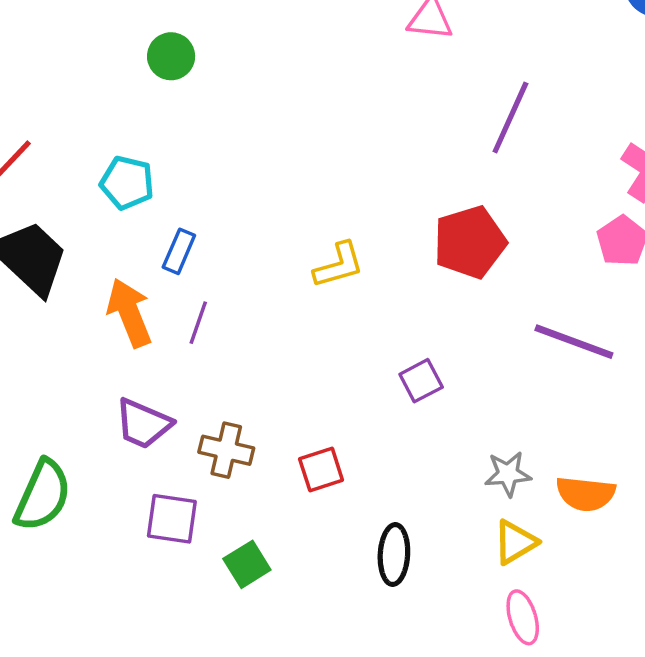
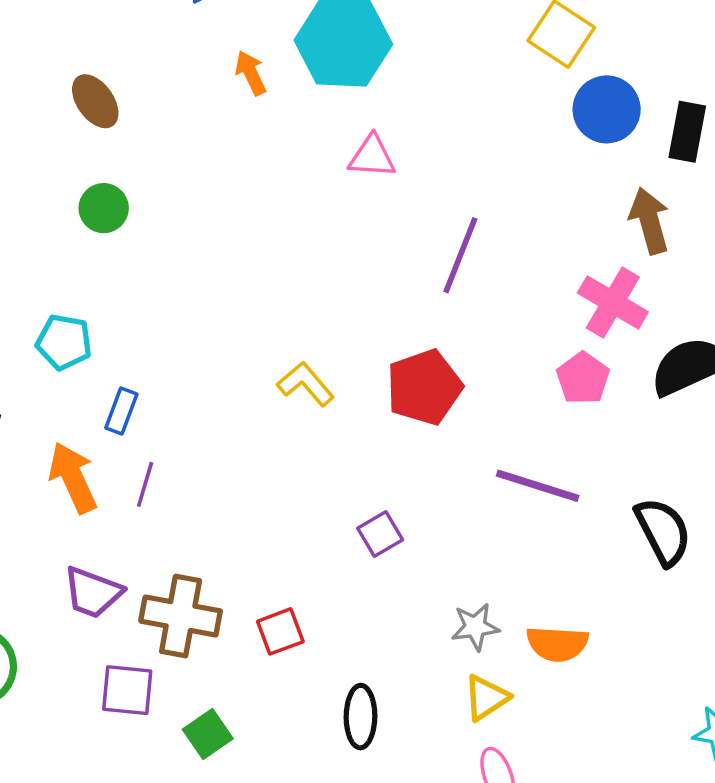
yellow L-shape: (339, 265) -> (306, 384), moved, turned -112
brown cross: (226, 450) -> (181, 616), size x1.4

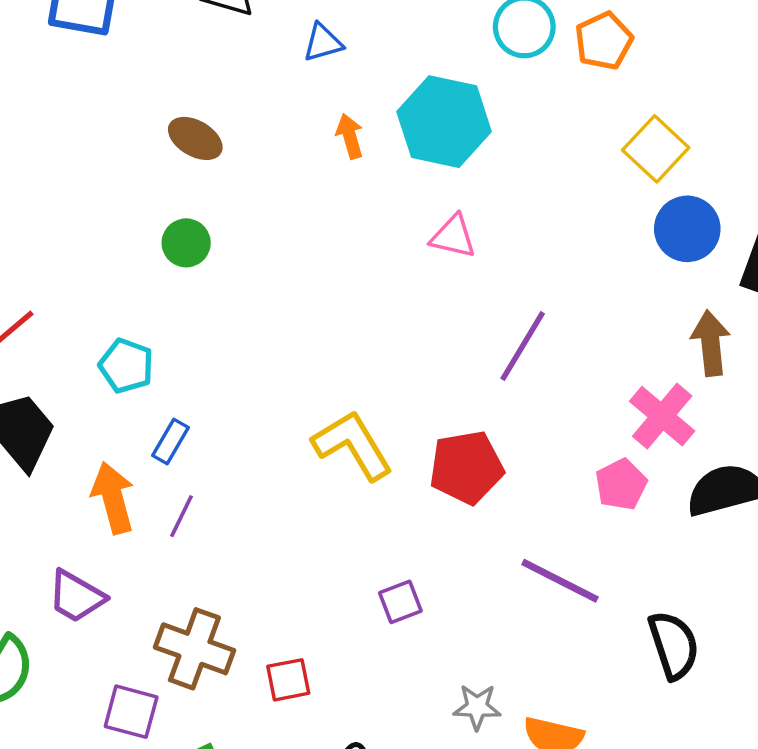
brown ellipse: (95, 101) -> (195, 138), turned -34
yellow L-shape: (306, 384) -> (353, 445), size x1.5
purple trapezoid: (93, 592) -> (76, 596), moved

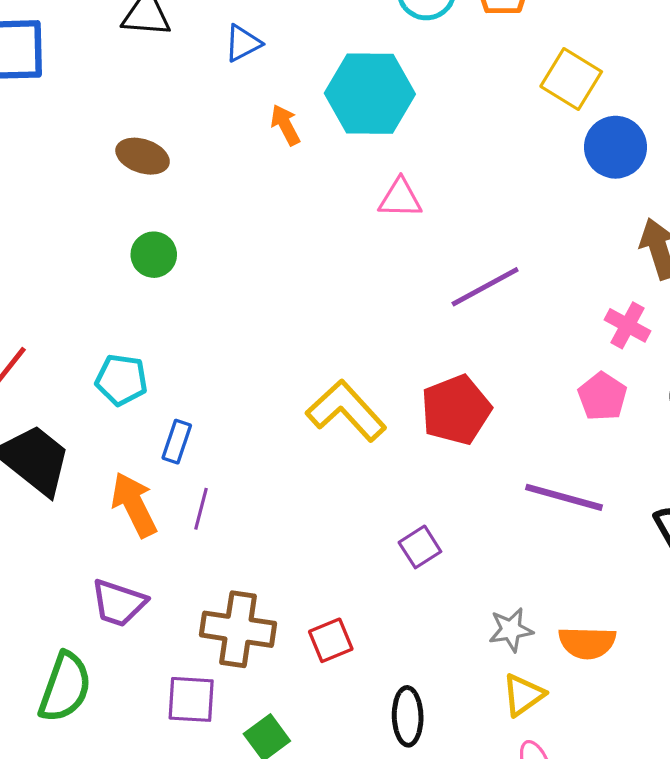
purple line: (523, 346) -> (485, 287), turned 42
pink cross: (662, 416) -> (628, 325), size x0.7

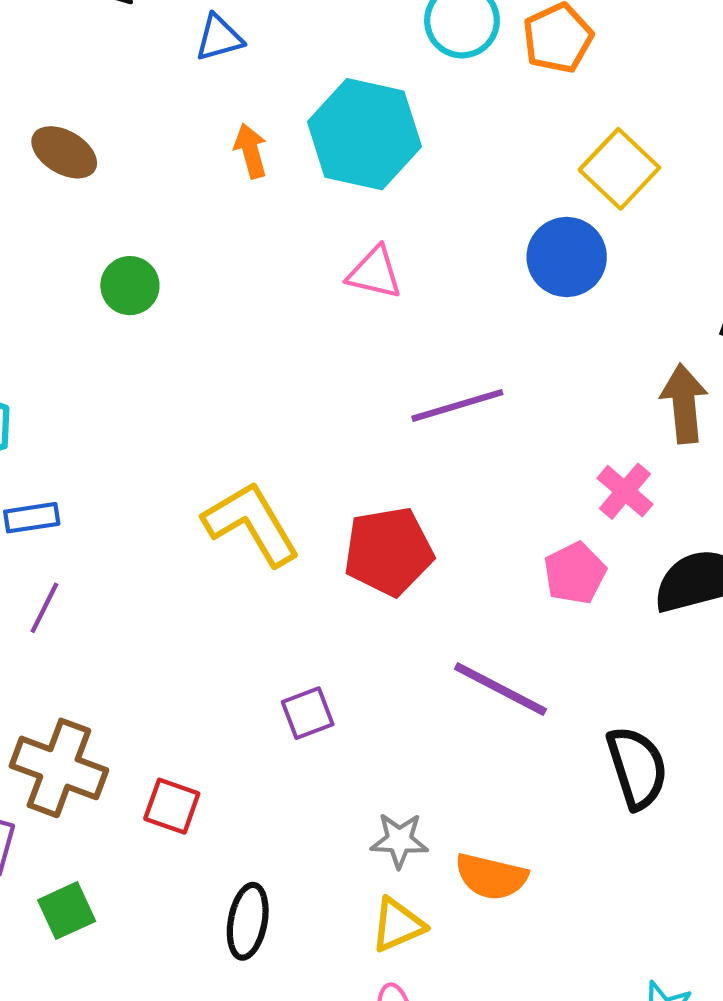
blue circle: (616, 147) -> (567, 257), moved
green circle: (154, 255) -> (130, 286), moved
blue rectangle: (177, 442) -> (32, 518), turned 51
red square: (331, 640) -> (172, 806), turned 30

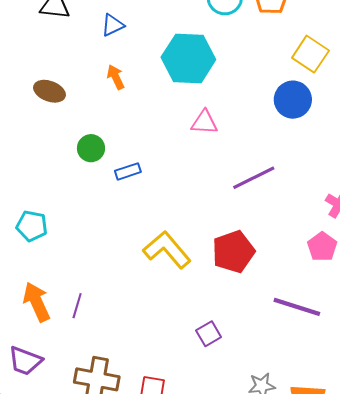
orange arrow: (251, 151) -> (116, 77), moved
blue rectangle: (32, 518) -> (128, 171), moved

